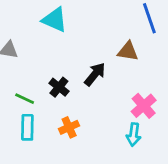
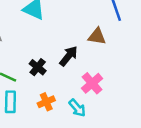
pink cross: (144, 106) -> (92, 83), moved
cyan arrow: (134, 135) -> (77, 108), moved, turned -48

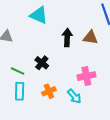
black arrow: (69, 56) -> (67, 38), moved, turned -36
pink cross: (92, 83) -> (86, 76), turned 30

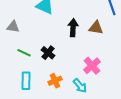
green line: (18, 71) -> (24, 53), moved
pink cross: (86, 76) -> (92, 66), turned -30

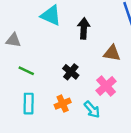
black arrow: (73, 28) -> (84, 28), moved
brown triangle: (96, 28) -> (112, 53), moved
black cross: (48, 53) -> (71, 72), moved

